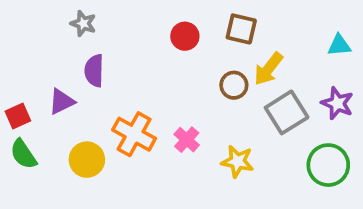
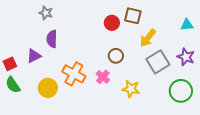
red circle: (185, 36) -> (112, 23), moved
brown circle: (234, 85) -> (116, 56), moved

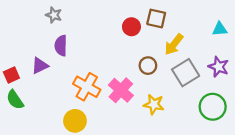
brown circle: (116, 56) -> (148, 66), moved
pink cross: (103, 77) -> (121, 90), size x1.5
yellow circle: (48, 88) -> (75, 121), moved

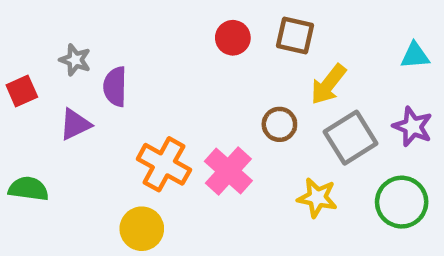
gray star: (54, 15) -> (75, 60), moved
red circle: (131, 27) -> (233, 38), moved
red square: (11, 75) -> (22, 91), moved
green semicircle: (15, 100) -> (29, 189), turned 132
yellow star: (154, 104) -> (317, 198), moved

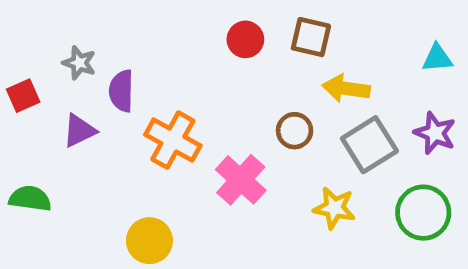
yellow arrow: (328, 84) -> (346, 89), turned 60
orange cross: (164, 164) -> (173, 140), moved

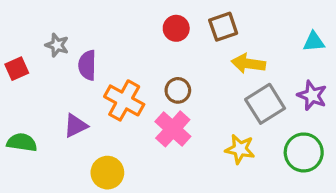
brown square: (311, 37) -> (223, 27), turned -32
purple triangle: (79, 131) -> (76, 126), moved
brown circle: (295, 131) -> (178, 90), moved

